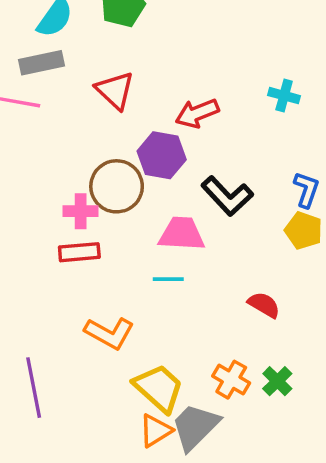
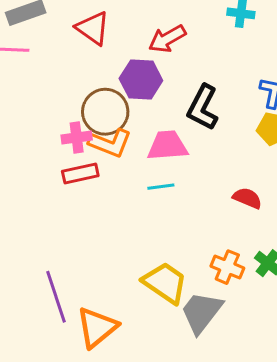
black L-shape: (227, 196) -> (203, 107), turned 78
orange L-shape: (109, 333) -> (110, 143), moved
orange triangle: (156, 431) -> (97, 327), moved, size x1.4

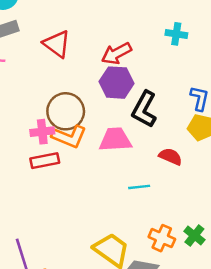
purple hexagon: (141, 79) -> (117, 83), moved
cyan line: (161, 187) -> (139, 187), moved
red semicircle: (247, 198) -> (171, 157), moved

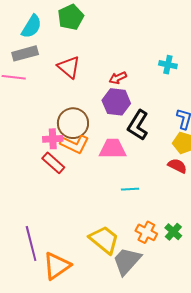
red arrow: (117, 53) -> (118, 78), size x0.7
red semicircle: (171, 157) -> (177, 166), moved
red rectangle: (45, 161) -> (53, 163), turned 50

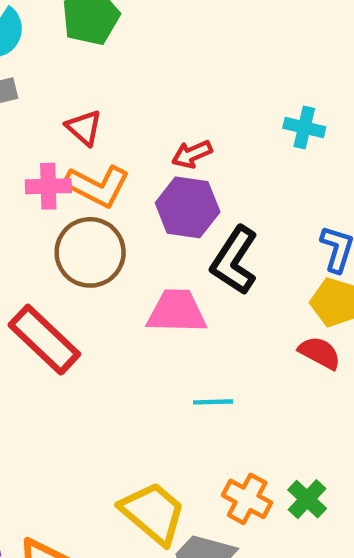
red triangle: (69, 67) -> (84, 128), size x0.7
pink cross: (53, 139) -> (48, 186), moved
orange L-shape: (75, 144) -> (97, 186), moved
red rectangle: (53, 163) -> (44, 340), size x1.4

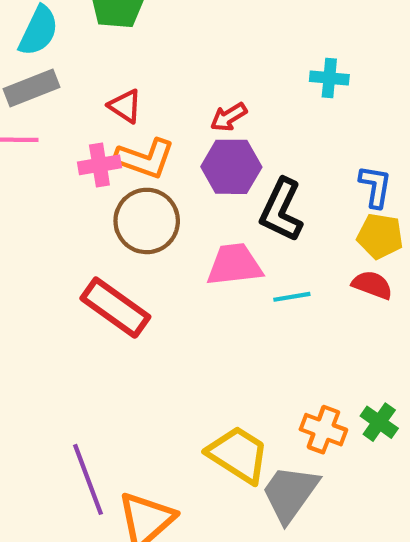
cyan line: (213, 402) -> (292, 297), moved

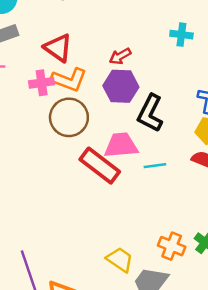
red triangle: (125, 106) -> (58, 48), size x1.4
red rectangle: (115, 308) -> (100, 166), moved
yellow trapezoid: (238, 455) -> (120, 260), size x0.7

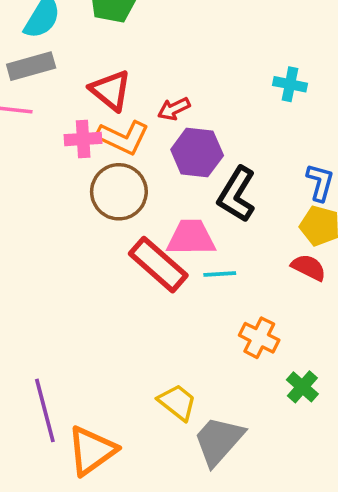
red arrow: (120, 56) -> (174, 109), moved
cyan line: (155, 166) -> (220, 274), moved
orange cross: (172, 246) -> (259, 338), moved

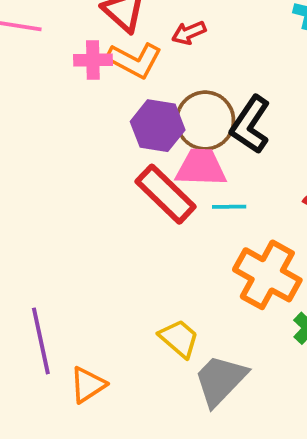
purple hexagon: (197, 152) -> (158, 126), moved
brown circle: (119, 192) -> (205, 120), moved
orange cross: (259, 338) -> (267, 275), size x1.6
orange triangle: (92, 451) -> (88, 385), size x0.7

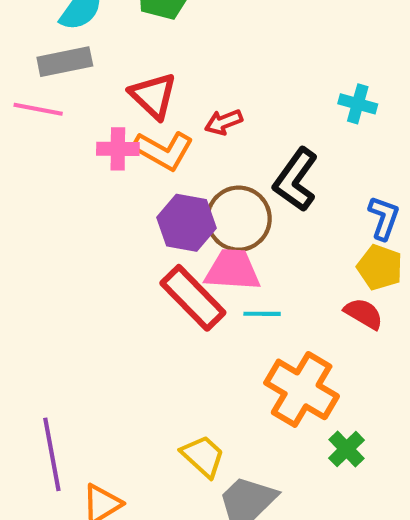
black L-shape: (250, 125) -> (296, 180), moved

